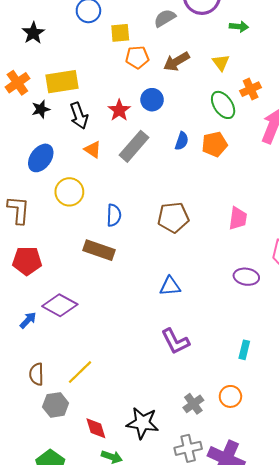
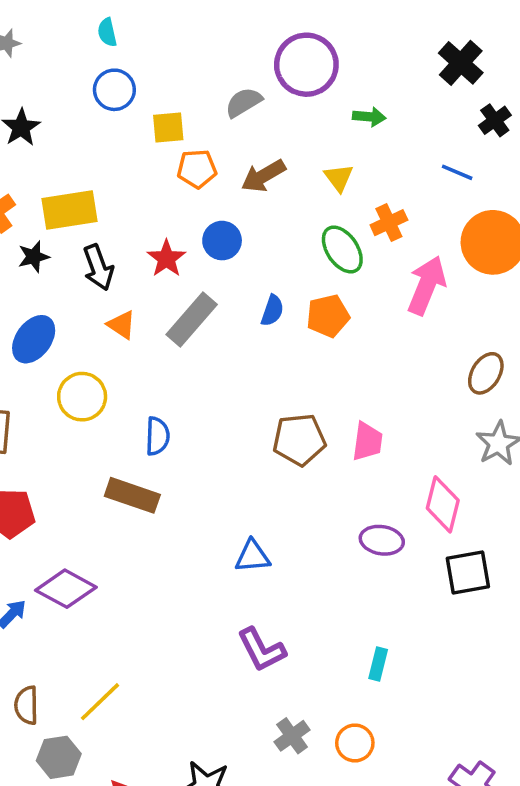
brown pentagon: (173, 217) -> (299, 440), moved
gray cross: (193, 404) -> (292, 736), moved

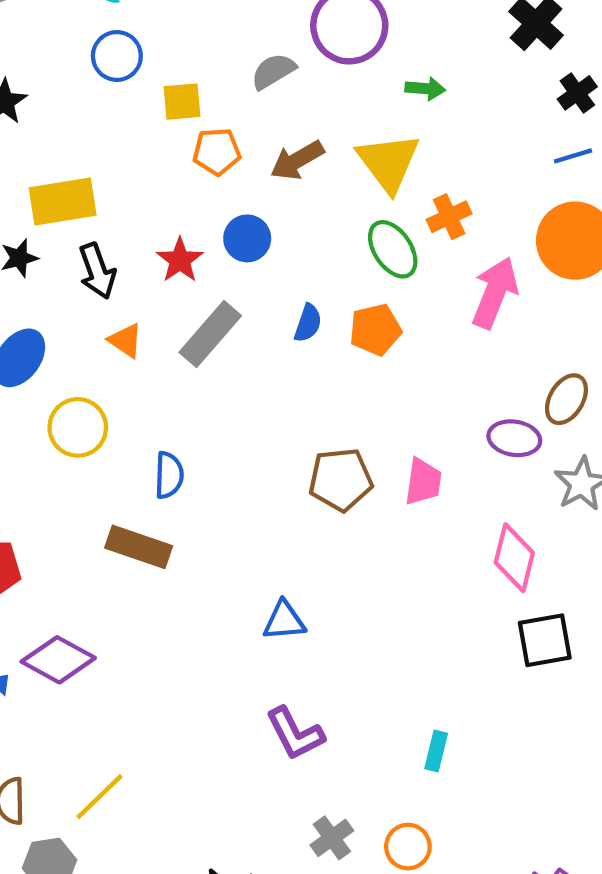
blue line: (457, 172) -> (573, 156), moved, turned -40
yellow triangle: (339, 178) -> (388, 162), size x1.8
purple ellipse: (382, 540) -> (514, 438), moved

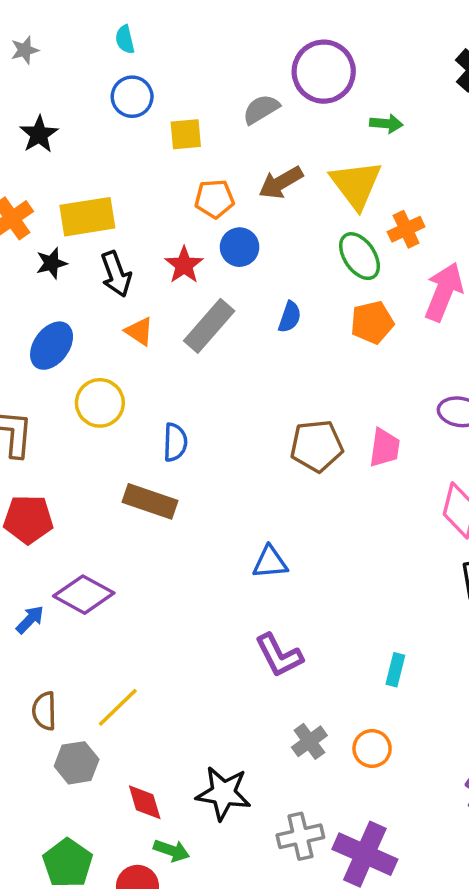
orange pentagon: (217, 152) -> (214, 199), moved
orange pentagon: (375, 330) -> (372, 322), moved

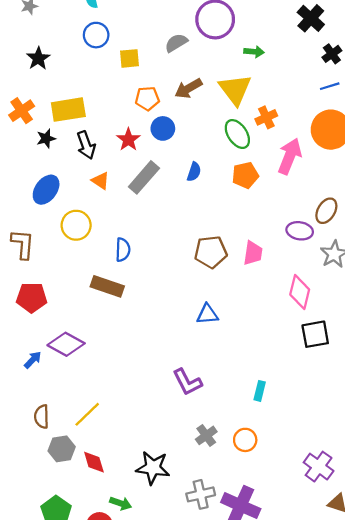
blue triangle: (270, 562) -> (207, 314), moved
red diamond: (145, 802) -> (94, 462), moved

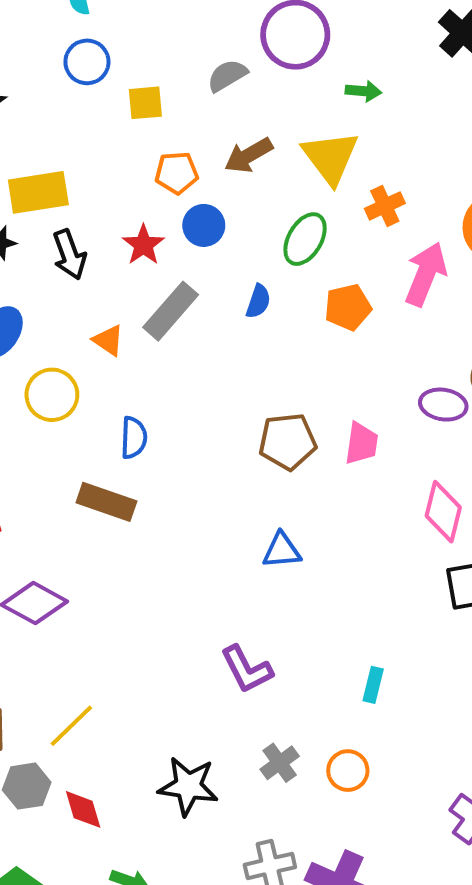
green ellipse: (237, 134) -> (305, 239), moved, turned 64
orange triangle: (101, 181) -> (108, 340), moved
black star: (153, 468) -> (188, 786), moved

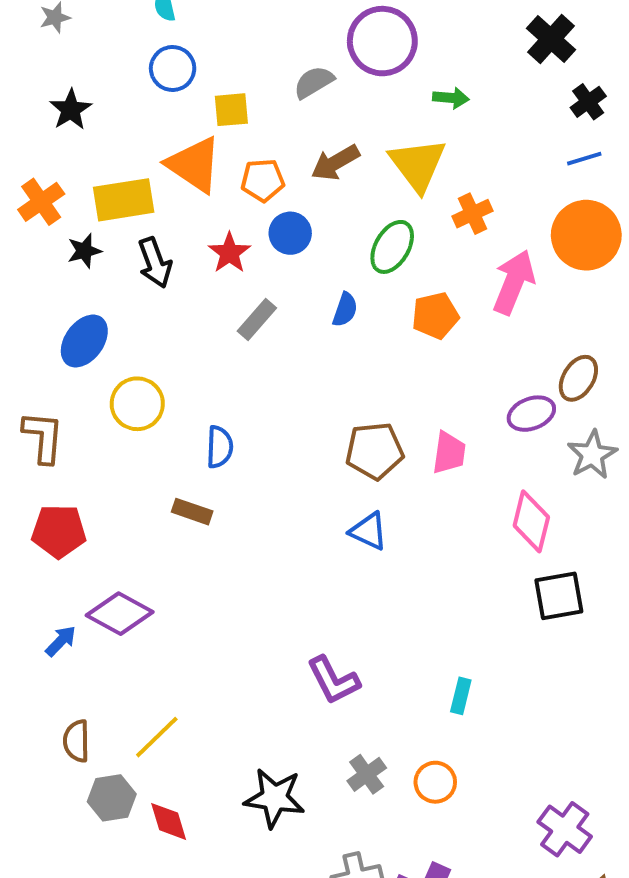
gray rectangle: (171, 311) -> (257, 319), size x0.7
orange triangle: (108, 340) -> (194, 165), moved, size x1.8
purple ellipse: (443, 405) -> (531, 414), turned -30
brown rectangle: (106, 502) -> (192, 512), size x0.7
blue triangle: (282, 551) -> (369, 531), moved, turned 30

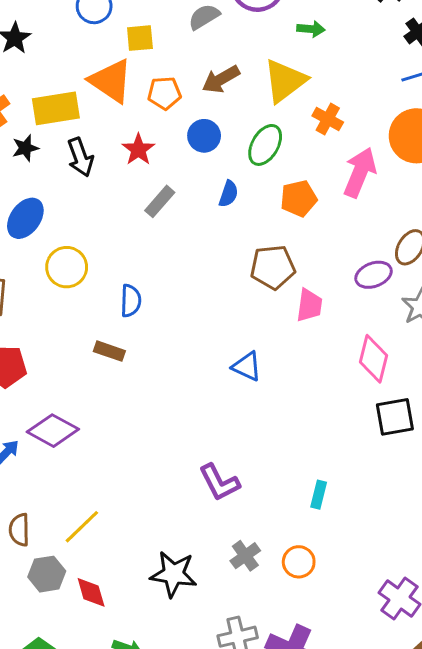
yellow triangle: (418, 165) -> (285, 81), turned 30
orange cross: (473, 214) -> (328, 119), turned -36
blue circle: (290, 233) -> (204, 136), moved
brown pentagon: (374, 451) -> (273, 267), moved

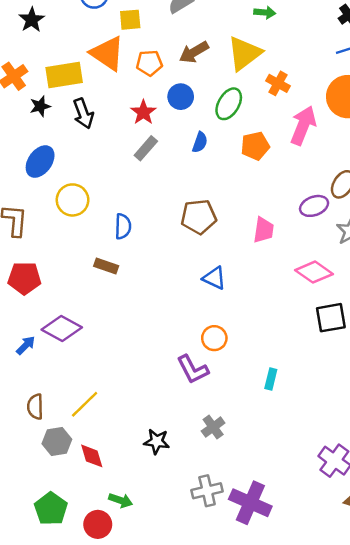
red star: (138, 150) -> (143, 112), moved
brown pentagon: (273, 267) -> (199, 217), moved
pink diamond: (374, 359) -> (314, 272), turned -69
orange circle: (299, 562) -> (214, 338), moved
black star: (173, 574) -> (157, 441), size x0.7

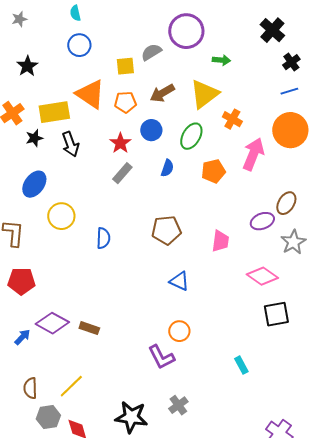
yellow square: (130, 20) -> (125, 66), moved
brown rectangle: (106, 266) -> (89, 328), moved
cyan rectangle: (271, 379) -> (241, 365), moved, turned -42
black star: (157, 441) -> (131, 417), size x1.5

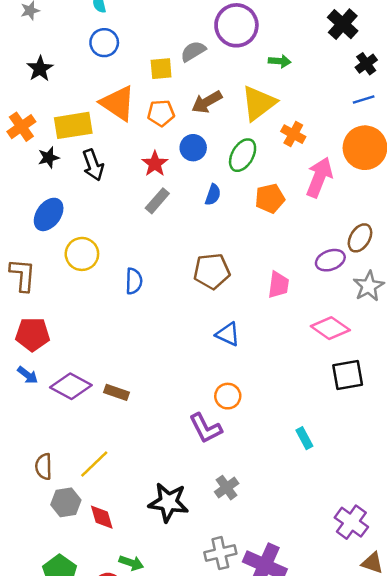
blue arrow: (22, 337) -> (28, 375), moved, turned 84

